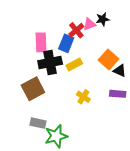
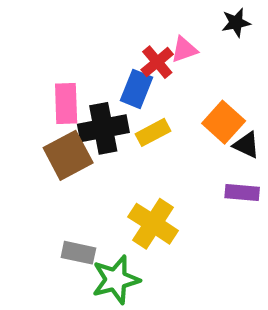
black star: (103, 19) -> (236, 23), moved
pink rectangle: (41, 42) -> (66, 103), moved
brown square: (33, 89) -> (68, 155), moved
yellow cross: (83, 97) -> (153, 224), moved, size x1.6

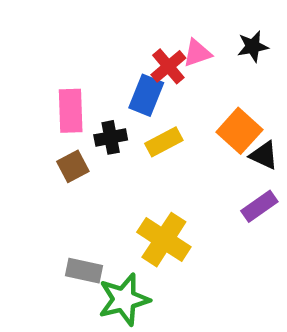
black star: (236, 23) -> (253, 46), moved
black cross: (103, 128) -> (111, 137), size x0.6
brown square: (68, 155) -> (73, 166), size x0.6
purple rectangle: (242, 193) -> (259, 206), turned -40

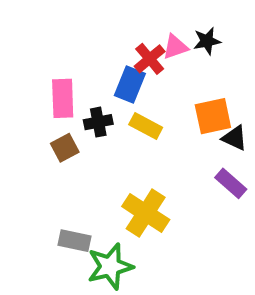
black star: (253, 46) -> (207, 41), moved
orange square: (239, 131) -> (213, 116), turned 36
yellow rectangle: (164, 142) -> (146, 126), turned 56
purple rectangle: (259, 206) -> (231, 183), turned 76

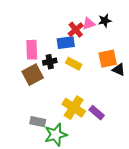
blue rectangle: (130, 85) -> (66, 43), turned 60
brown square: (65, 148) -> (33, 75), size x1.5
purple rectangle: (231, 183) -> (97, 113), moved

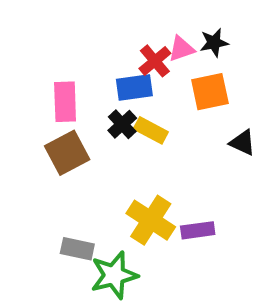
orange square: (108, 59) -> (210, 92), moved
black cross: (50, 62) -> (122, 124), moved, turned -32
purple rectangle: (97, 113) -> (198, 230), turned -49

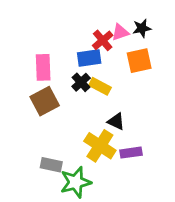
black triangle: (243, 143) -> (116, 121), moved

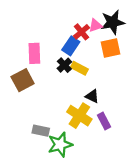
black star: (142, 28) -> (113, 22), size x1.6
blue rectangle: (89, 58) -> (71, 46), turned -48
brown square: (45, 101) -> (23, 80), moved
purple rectangle: (131, 153) -> (104, 121), turned 70

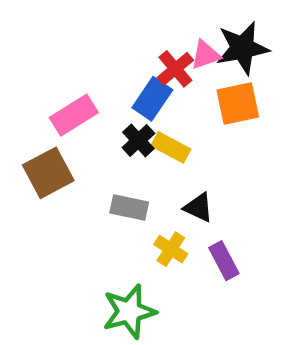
pink rectangle: (34, 53) -> (74, 115), turned 60
yellow cross: (79, 116) -> (171, 249), size x0.6
gray rectangle: (41, 131) -> (129, 207), moved

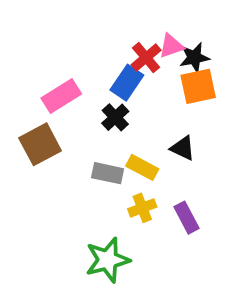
black star: (242, 48) -> (194, 58), moved, size x0.7
yellow rectangle: (171, 147) -> (142, 167), moved
black triangle: (199, 207) -> (183, 148), moved
yellow cross: (171, 249) -> (142, 208), turned 36

